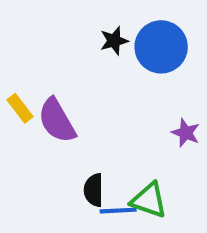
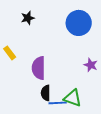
black star: (114, 41) -> (28, 18), moved
purple semicircle: (57, 121) -> (39, 68), moved, turned 30

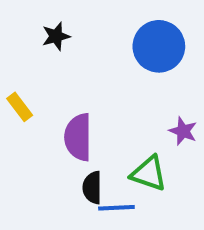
green triangle: (73, 98) -> (149, 173), moved

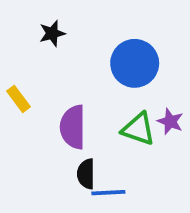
blue circle: (159, 46) -> (135, 63), moved
green triangle: (149, 173) -> (138, 129), moved

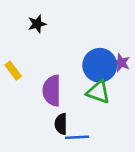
blue circle: (135, 63) -> (100, 65), moved
purple star: (170, 121) -> (121, 63), moved

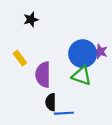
yellow rectangle: (13, 71) -> (20, 58), moved

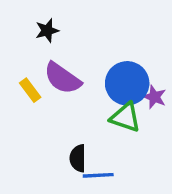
purple star: (100, 51) -> (154, 97), moved
purple semicircle: (43, 75) -> (62, 78), moved, turned -55

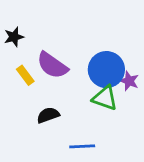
black star: (47, 31) -> (14, 37), moved
black semicircle: (78, 158) -> (48, 115), moved, turned 70

